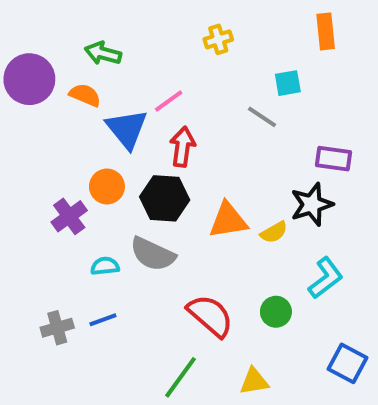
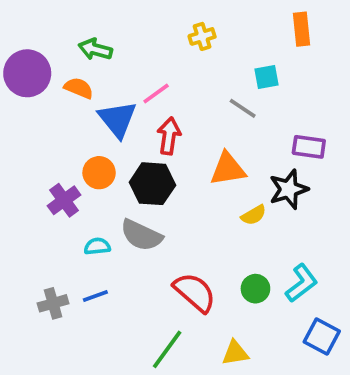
orange triangle: (228, 220) -> (228, 169), moved
cyan L-shape: (326, 278) -> (301, 283), moved

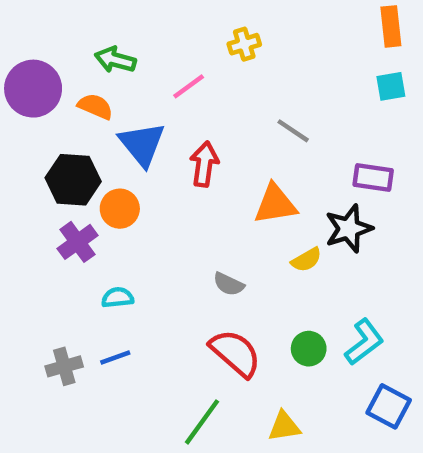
orange rectangle: (301, 29) -> (391, 26), moved
cyan square: (267, 77) -> (391, 86), moved
pink line: (156, 94) -> (189, 86), moved
black hexagon: (152, 184) -> (73, 180), moved
gray semicircle: (141, 235) -> (229, 284), moved, size x0.6

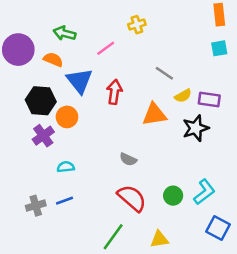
yellow semicircle: (306, 260) -> (183, 96), moved

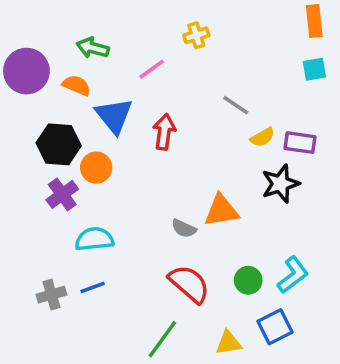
orange triangle: (154, 114) -> (221, 211), moved
cyan semicircle: (66, 167) -> (94, 239), size x1.5
blue square: (218, 228) -> (275, 327), moved, turned 35

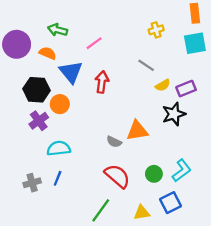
yellow cross: (196, 35) -> (156, 30), moved
cyan square: (314, 69) -> (195, 43), size x1.5
purple rectangle: (300, 143) -> (186, 89), turned -30
blue line: (93, 287) -> (58, 178), turned -48

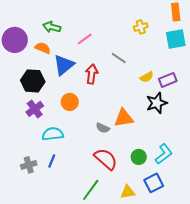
gray line: (146, 65) -> (119, 58), moved
blue triangle: (71, 72) -> (64, 65), turned 30
orange circle: (60, 104) -> (70, 102), moved

